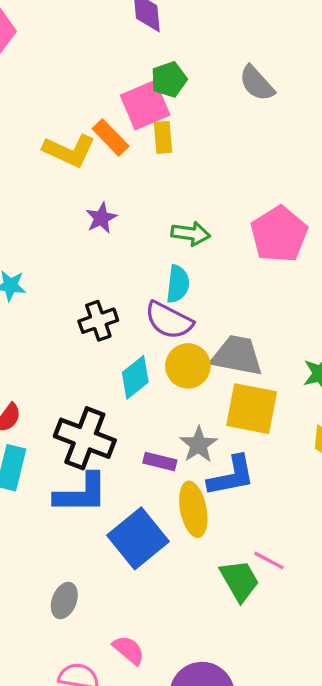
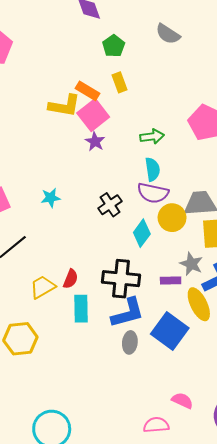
pink square: (145, 105) -> (93, 115), moved
gray ellipse: (64, 601) -> (130, 342), moved

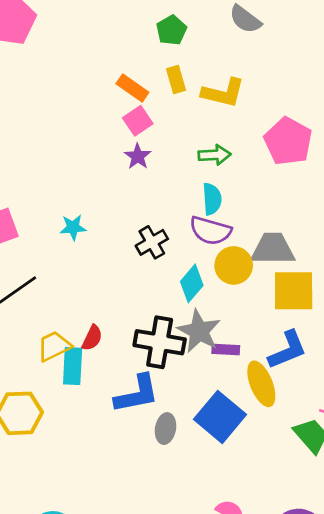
yellow L-shape: (64, 106) -> (223, 93), moved
pink square: (93, 115) -> (138, 121), size x0.7
gray star: (191, 264) -> (199, 331), moved, size x1.4
cyan rectangle: (81, 309) -> (73, 366), moved
blue L-shape: (128, 313) -> (137, 394), moved

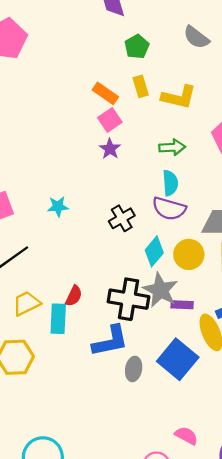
yellow circle: (234, 265) -> (189, 254), moved
yellow trapezoid: (54, 346) -> (26, 303), moved

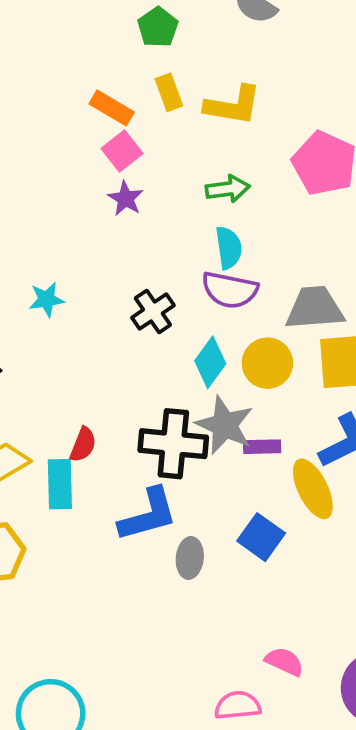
blue square: (178, 359) -> (261, 537), size x0.7

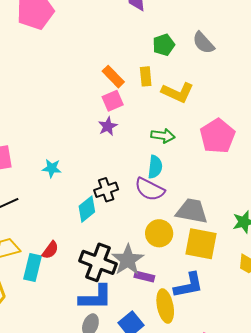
green pentagon: (158, 27) -> (164, 45), moved
cyan diamond: (210, 362) -> (87, 209), moved
blue L-shape: (148, 515) -> (96, 297), moved

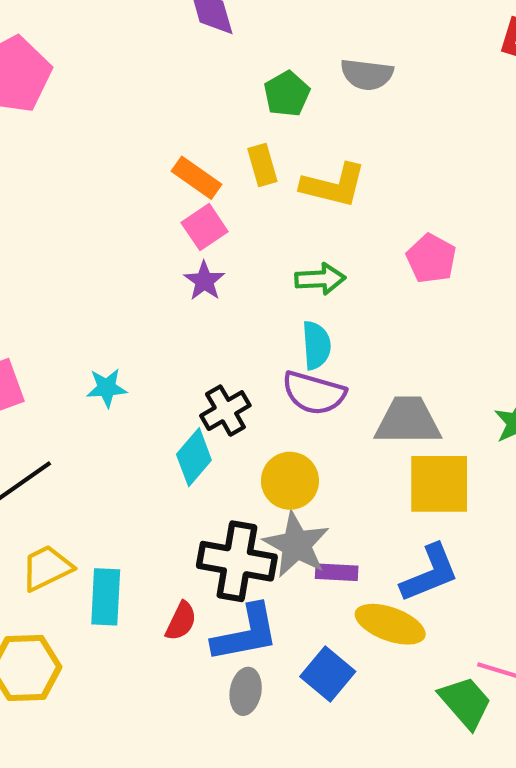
gray semicircle: (203, 43) -> (367, 74), turned -30
pink pentagon: (217, 136) -> (431, 258), size x0.7
yellow circle: (159, 233) -> (290, 481), moved
red semicircle: (50, 250) -> (181, 621), moved
yellow ellipse: (165, 306) -> (390, 624), turned -48

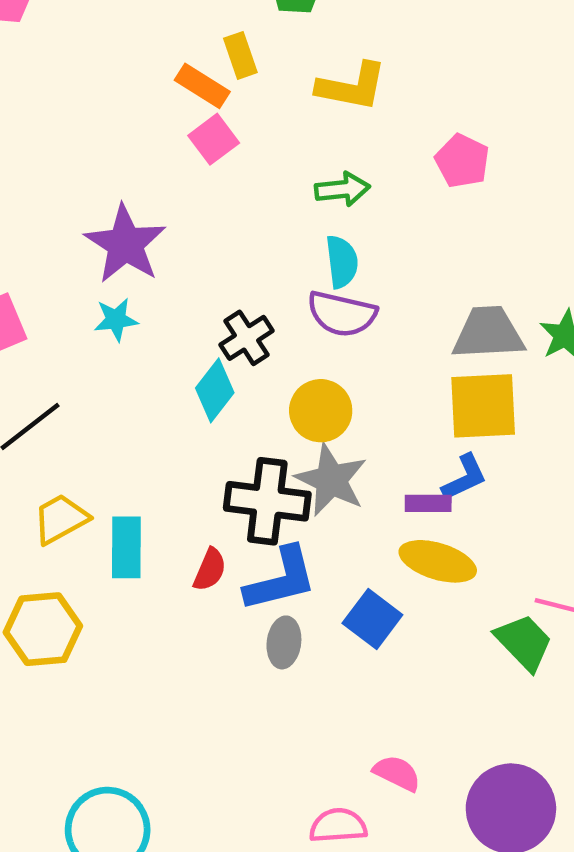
yellow rectangle: (262, 165) -> (240, 55), moved
purple star: (204, 281) -> (125, 244), moved, size x1.8
gray trapezoid: (408, 421) -> (488, 333), moved
purple rectangle: (337, 572) -> (428, 503), moved
blue L-shape: (430, 573) -> (464, 478), moved, size x0.7

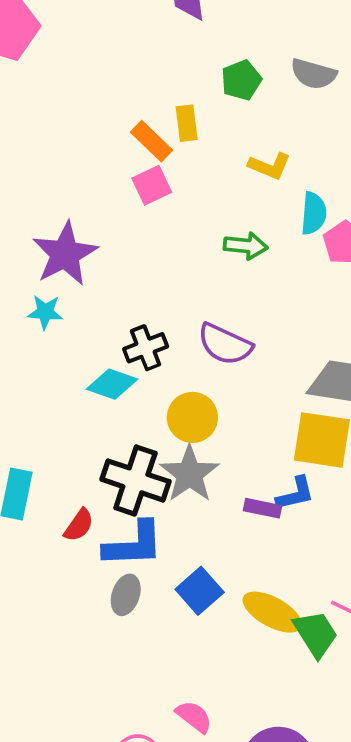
yellow L-shape: (352, 87) -> (270, 166), size x0.7
cyan semicircle: (342, 262) -> (314, 213), moved
cyan diamond: (215, 390) -> (112, 384), turned 60
yellow ellipse: (438, 561) -> (272, 612), moved

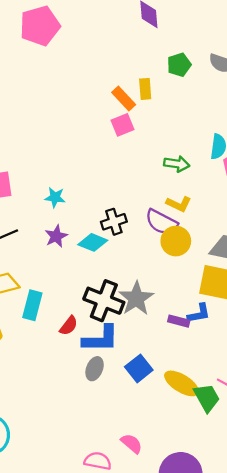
yellow L-shape: (270, 166) -> (179, 204), moved
purple star: (65, 254) -> (56, 236), moved, size x0.6
yellow circle: (192, 417) -> (176, 241), moved

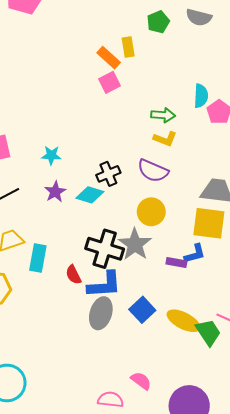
yellow L-shape: (179, 204) -> (165, 139), moved
yellow circle: (176, 241) -> (151, 212), moved
red semicircle: (69, 326) -> (73, 275), turned 120
gray ellipse: (95, 369) -> (101, 313), size x1.4

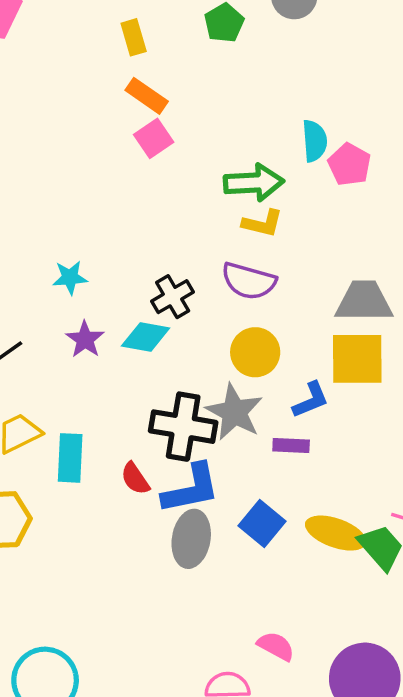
yellow rectangle: (128, 47) -> (134, 37), moved
green arrow: (163, 115) -> (254, 183), size x1.4
blue L-shape: (195, 254) -> (311, 400), moved
purple rectangle: (176, 262) -> (291, 445), moved

